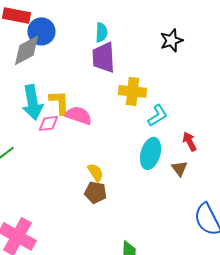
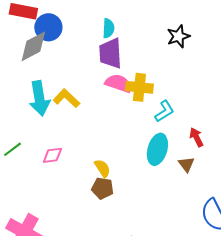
yellow L-shape: (60, 102) -> (66, 98), turned -44
pink semicircle: (78, 115) -> (118, 83), moved
pink diamond: (48, 123) -> (52, 155), moved

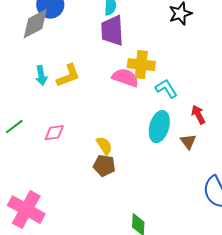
pink semicircle: (118, 83) -> (125, 78), moved
cyan arrow: (39, 98) -> (41, 76), size x0.6
yellow L-shape: (66, 98) -> (68, 76), turned 116
cyan L-shape: (164, 111) -> (166, 89), turned -90

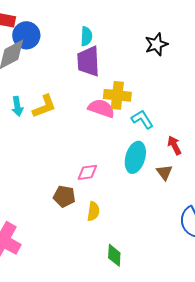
pink diamond: (54, 133) -> (87, 172), moved
yellow semicircle: (104, 146) -> (93, 211), moved, turned 42
brown pentagon: (104, 166) -> (64, 196), moved

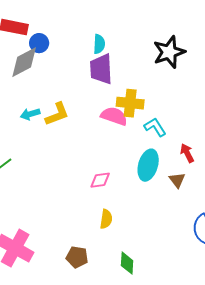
blue circle: (26, 35) -> (39, 43), size x0.7
black star: (156, 44) -> (169, 52), size x1.4
cyan arrow: (17, 106) -> (30, 114), turned 84
brown pentagon: (64, 196) -> (77, 257), moved

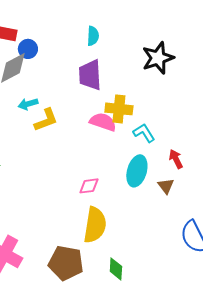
cyan semicircle: (99, 44) -> (93, 36), moved
cyan arrow: (30, 114) -> (28, 104), moved
yellow semicircle: (106, 219) -> (95, 225), size x1.8
brown pentagon: (77, 257) -> (66, 263), size x1.6

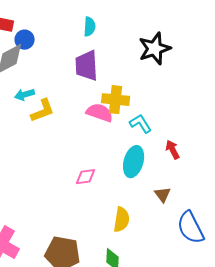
brown triangle: (166, 186) -> (163, 195), moved
yellow semicircle: (95, 225) -> (122, 220), moved, size x0.7

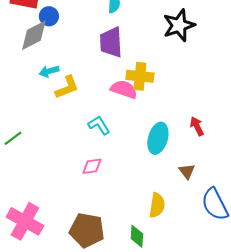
cyan L-shape: (141, 124) -> (99, 125), moved
pink diamond: (86, 177) -> (92, 166), moved
yellow semicircle: (122, 220) -> (157, 205), moved

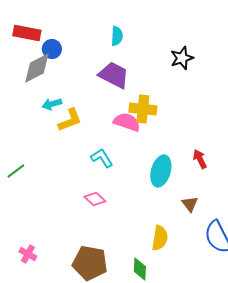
black star: (179, 25) -> (182, 58), size x0.7
purple trapezoid: (111, 42) -> (114, 75), turned 120
pink diamond: (92, 166) -> (95, 199), turned 50
pink cross: (25, 221) -> (28, 254), size x0.5

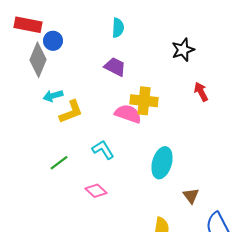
gray diamond: (37, 68) -> (38, 60), turned -40
purple trapezoid: (114, 75) -> (115, 67), size x0.7
red arrow: (200, 159) -> (201, 92), moved
green line: (16, 171) -> (59, 163), moved

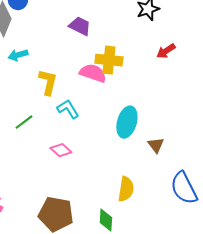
red arrow: (201, 92) -> (166, 51), turned -96
yellow L-shape: (71, 112) -> (48, 82), moved, turned -56
brown triangle: (191, 196) -> (156, 145), moved

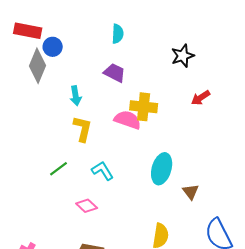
cyan arrow: (18, 55) -> (76, 96), moved, turned -84
cyan L-shape: (68, 109) -> (103, 171), moved
pink diamond: (61, 150) -> (87, 206), moved

